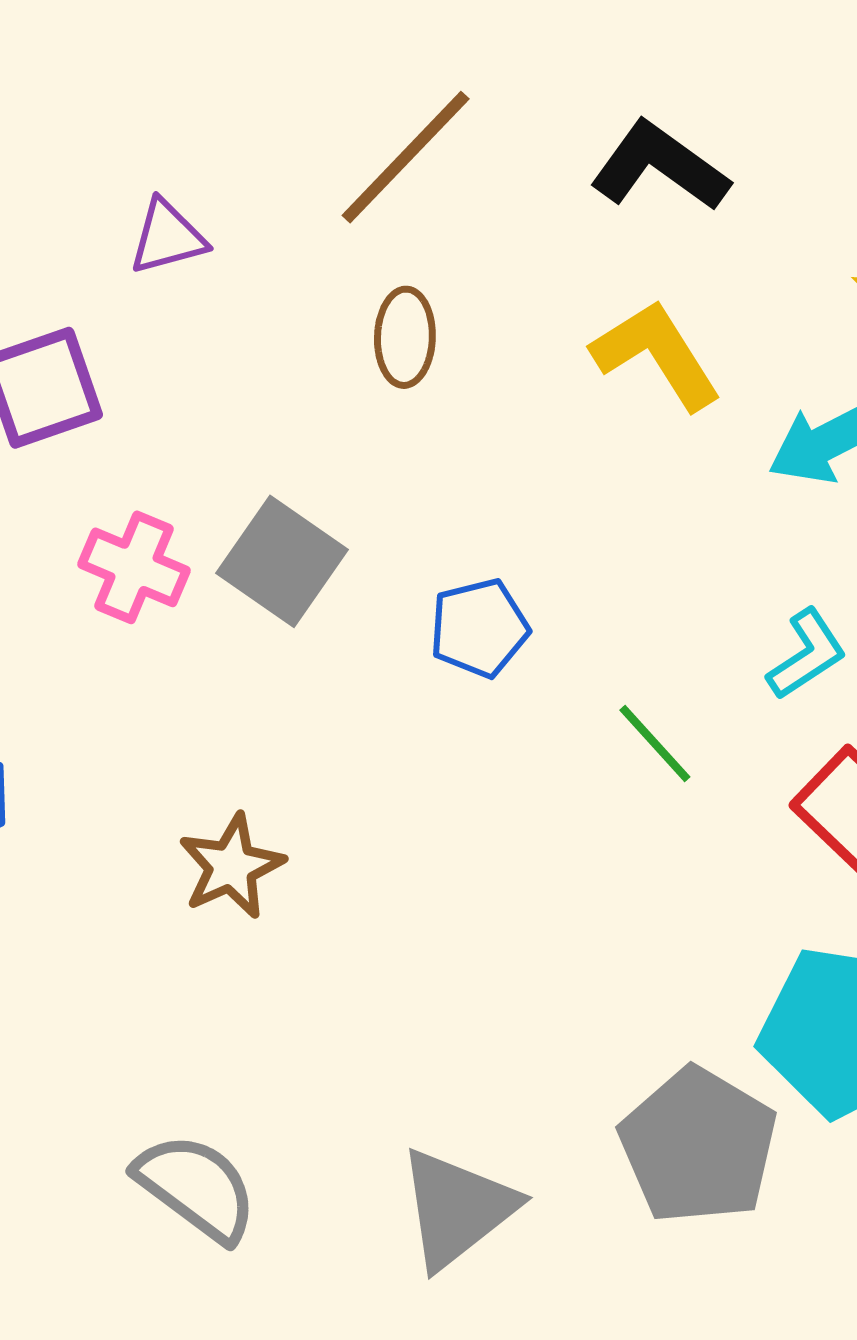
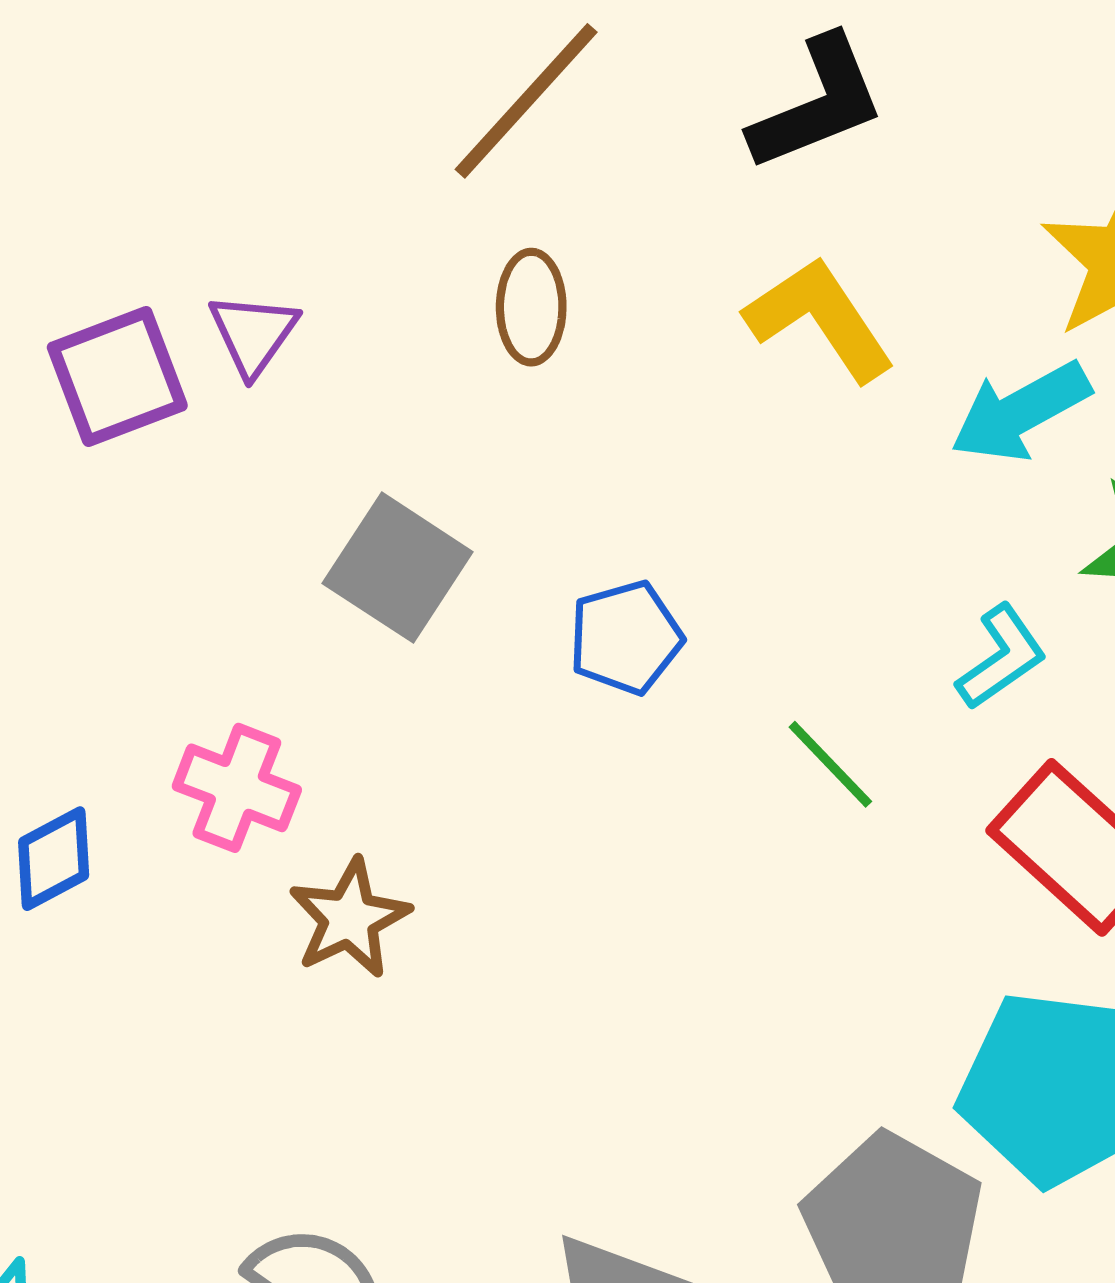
black L-shape: (660, 166) -> (817, 103), turned 124
purple triangle: (167, 237) -> (253, 334), moved, turned -38
pink cross: (134, 567) -> (237, 788), moved

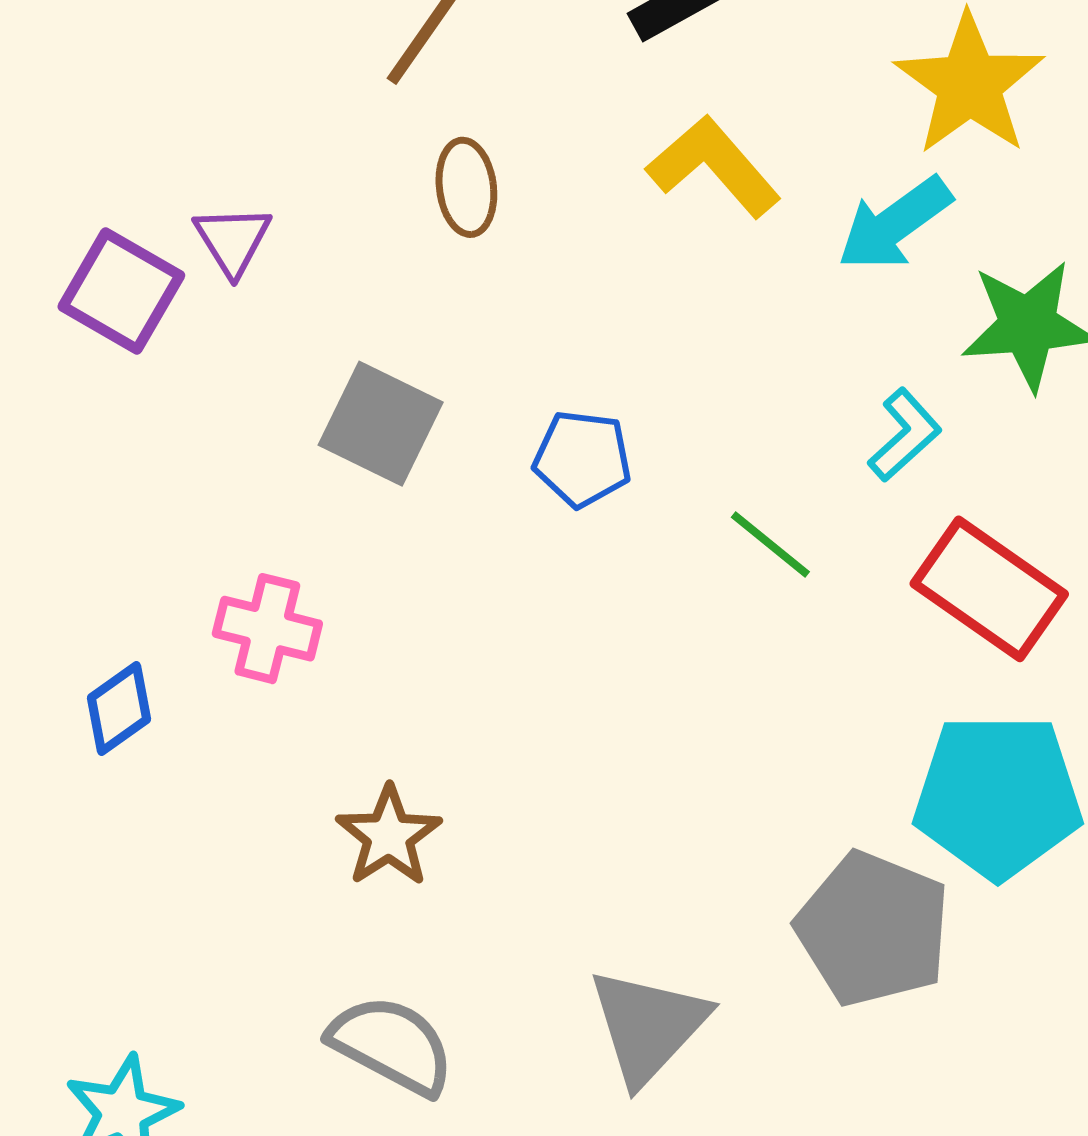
purple square: (117, 377) -> (121, 291), turned -32
blue pentagon: (626, 638) -> (582, 459), turned 30
brown star: (349, 918) -> (389, 836), moved

